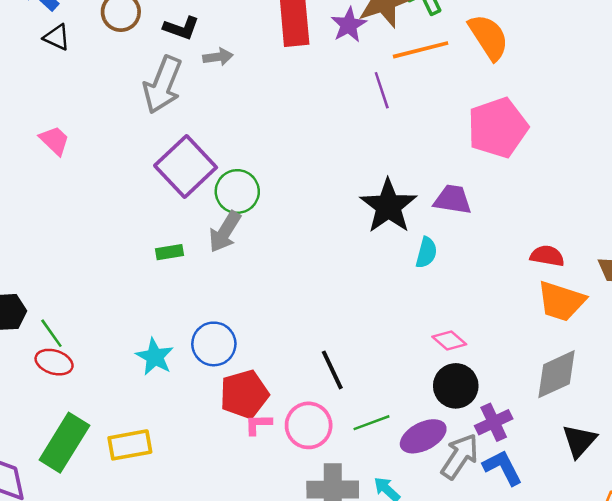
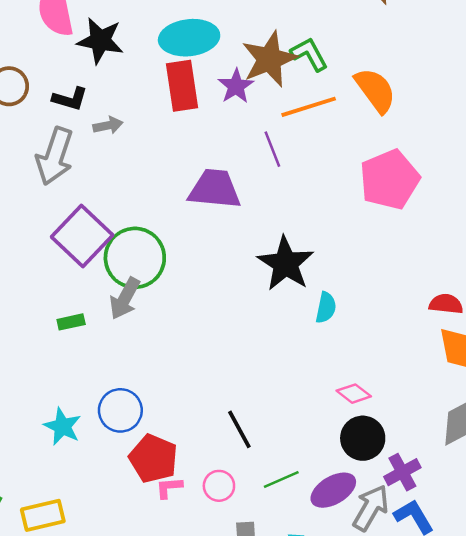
green circle: (237, 191) -> (135, 258), size x1.4
purple trapezoid: (453, 200) -> (215, 189), moved, size x1.4
red pentagon: (244, 394) -> (153, 459), turned -30
pink circle: (309, 425) -> (219, 486), size x0.7

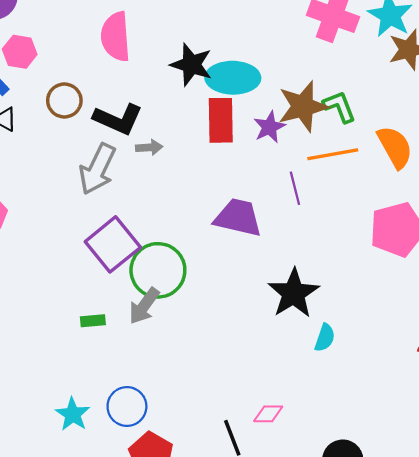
black star: (100, 41) -> (191, 65), moved
black L-shape: (70, 99) -> (118, 119), size x1.5
pink diamond: (354, 394) -> (268, 414), moved, turned -44

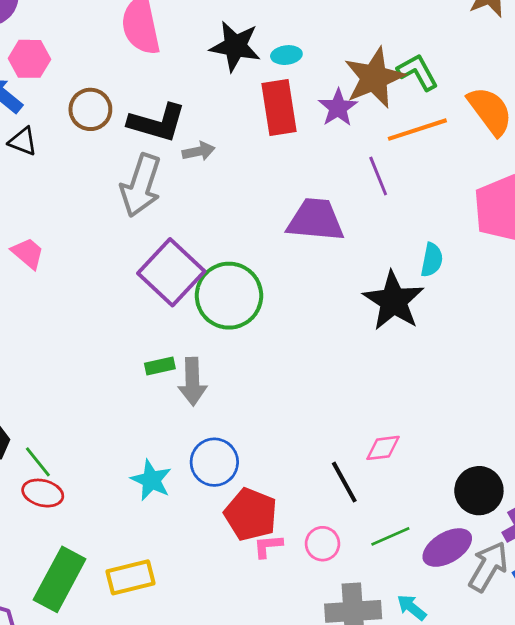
cyan ellipse: (233, 78) -> (286, 55), size x0.5
gray arrow: (144, 306) -> (192, 382), moved, turned -30
cyan semicircle: (325, 338) -> (432, 260), moved

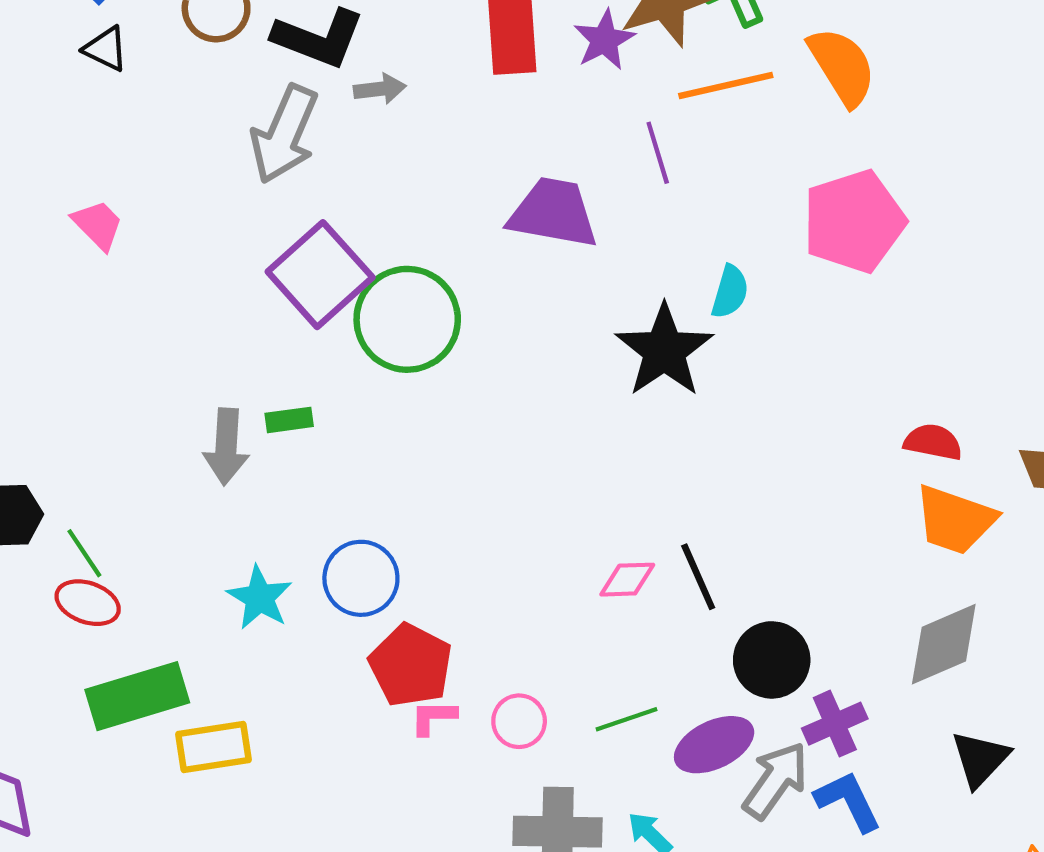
gray arrow: (192, 382) -> (226, 447), moved
black line: (344, 482) -> (698, 577), moved
green rectangle: (60, 579) -> (137, 696), moved, turned 40

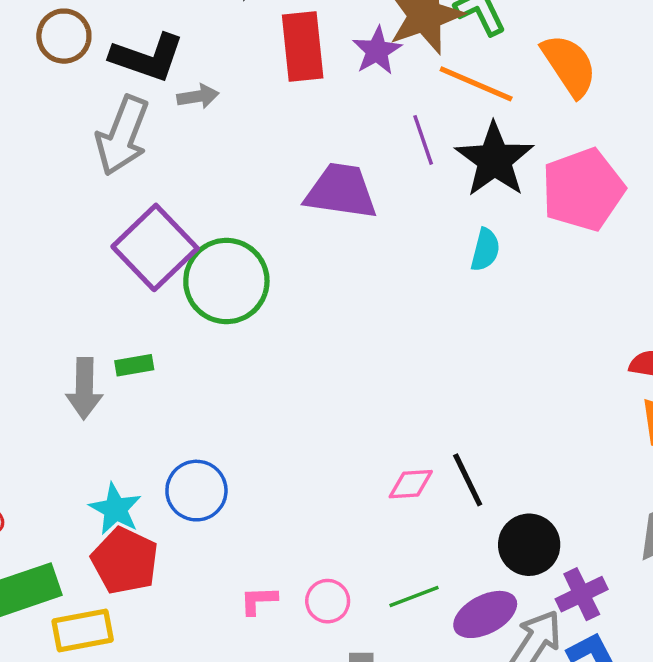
orange line: (726, 85) -> (476, 84), turned 38
black star: (664, 351) -> (494, 160), moved
red pentagon: (411, 665) -> (125, 561), moved

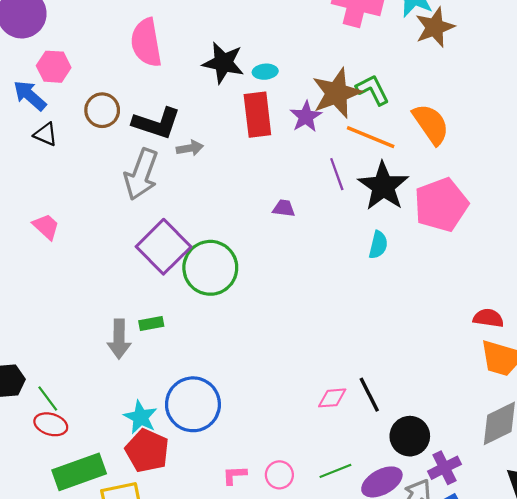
purple trapezoid: (341, 191) -> (284, 208), size x0.5
blue circle: (196, 491) -> (193, 404), size x1.4

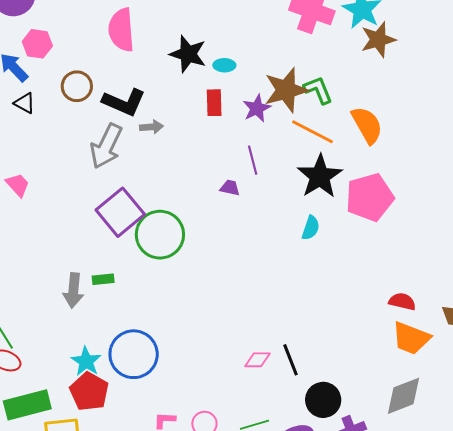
red rectangle: (257, 115) -> (214, 103), size x0.7
purple line: (337, 174) -> (253, 160), moved

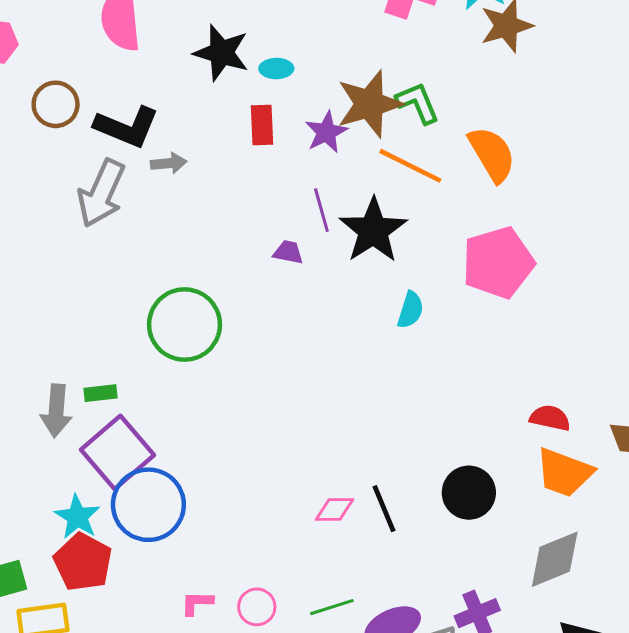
black star: (320, 176) -> (373, 230), moved
purple square: (120, 212) -> (118, 452), moved
black circle: (323, 400) -> (469, 493), moved

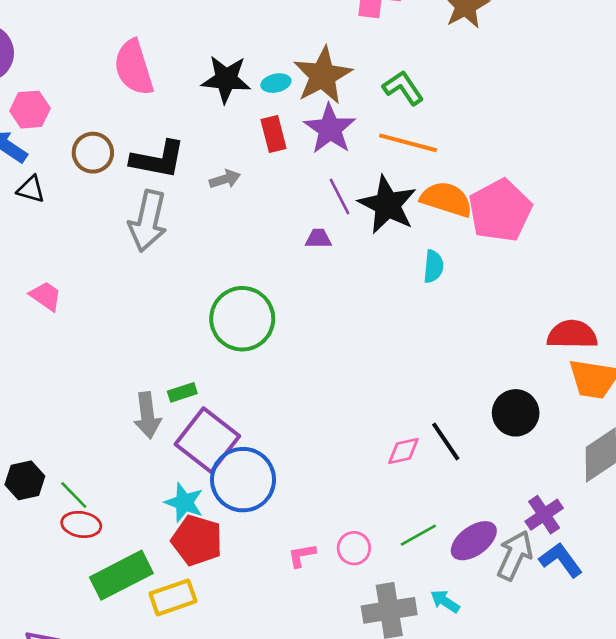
brown star: (369, 104) -> (323, 76), moved
purple star: (326, 132) -> (330, 129), size x1.4
orange semicircle: (492, 154) -> (446, 199), moved, turned -30
gray arrow: (169, 163) -> (225, 179), moved
red semicircle: (550, 418) -> (572, 335), size x1.4

